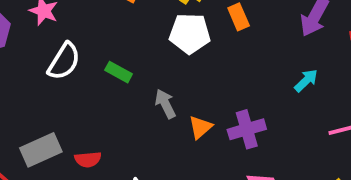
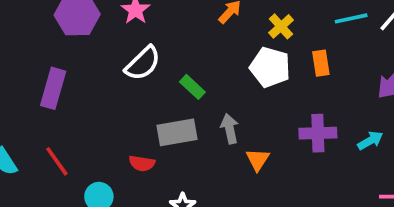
orange triangle: (200, 127) -> (258, 160), turned -30
purple cross: (247, 129) -> (318, 133), moved
gray rectangle: (41, 150) -> (177, 132), moved

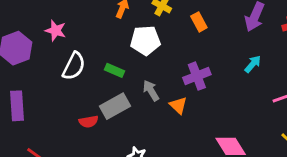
white pentagon: (270, 67) -> (145, 40), moved
purple cross: (318, 133) -> (197, 76), moved
red semicircle: (142, 163) -> (89, 122), moved

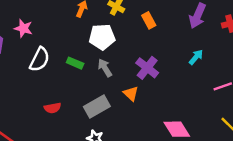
purple cross: (197, 76) -> (147, 68), turned -30
gray arrow: (151, 91) -> (105, 68), moved
gray rectangle: (115, 106) -> (97, 106), moved

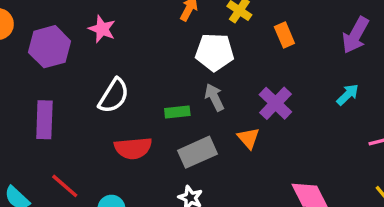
white semicircle: (39, 59) -> (114, 96), moved
green rectangle: (75, 63) -> (177, 112), moved, turned -35
red semicircle: (53, 108) -> (133, 148), size x1.5

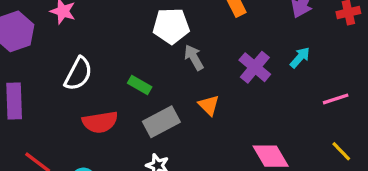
gray arrow: (214, 97) -> (194, 58), moved
purple cross: (275, 103) -> (255, 67), moved
green rectangle: (177, 112) -> (140, 85), turned 40

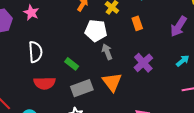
cyan arrow: (300, 58) -> (183, 61), moved
white semicircle: (78, 74) -> (35, 52), turned -40
orange triangle: (209, 105) -> (112, 82), size x1.5

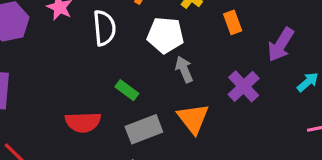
purple arrow: (179, 26) -> (281, 45), moved
white semicircle: (35, 52) -> (104, 28), moved

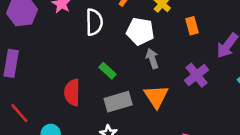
red semicircle: (83, 122) -> (72, 92), turned 88

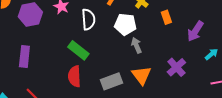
green rectangle: (107, 71) -> (78, 50), moved, size x1.5
purple cross: (197, 75) -> (176, 67), moved

